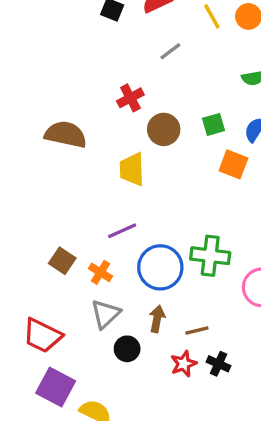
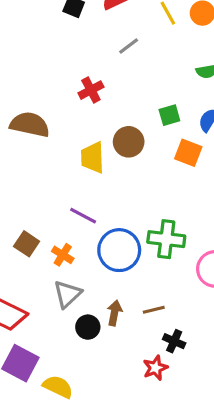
brown circle: (164, 129) -> (129, 142), moved
purple line: (122, 231) -> (83, 216), turned 52
brown arrow: (157, 319) -> (114, 313), moved
red star: (184, 364) -> (155, 368), moved

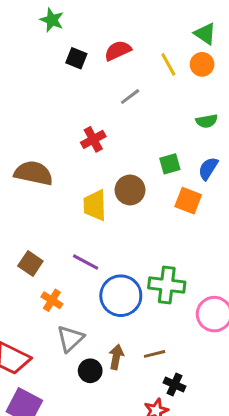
brown square: (27, 244) -> (30, 264), moved
orange cross: (63, 255) -> (52, 300), moved

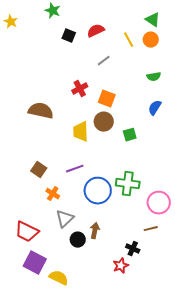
green square: (170, 164) -> (130, 135), moved
orange square: (188, 201) -> (107, 99), moved
purple line: (86, 262) -> (75, 169), turned -48
brown line: (155, 354) -> (151, 229), moved

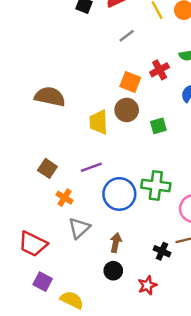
red cross: (80, 89) -> (160, 70), moved
black circle: (78, 240) -> (113, 271), moved
black cross: (133, 249) -> (162, 251), moved
purple square: (35, 263) -> (43, 282), size x0.7

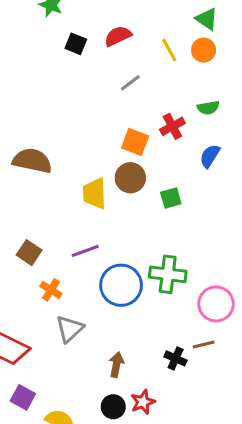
brown arrow: (116, 243) -> (116, 365), moved
black circle: (113, 271) -> (113, 407), moved
red star: (147, 285) -> (143, 402), moved

